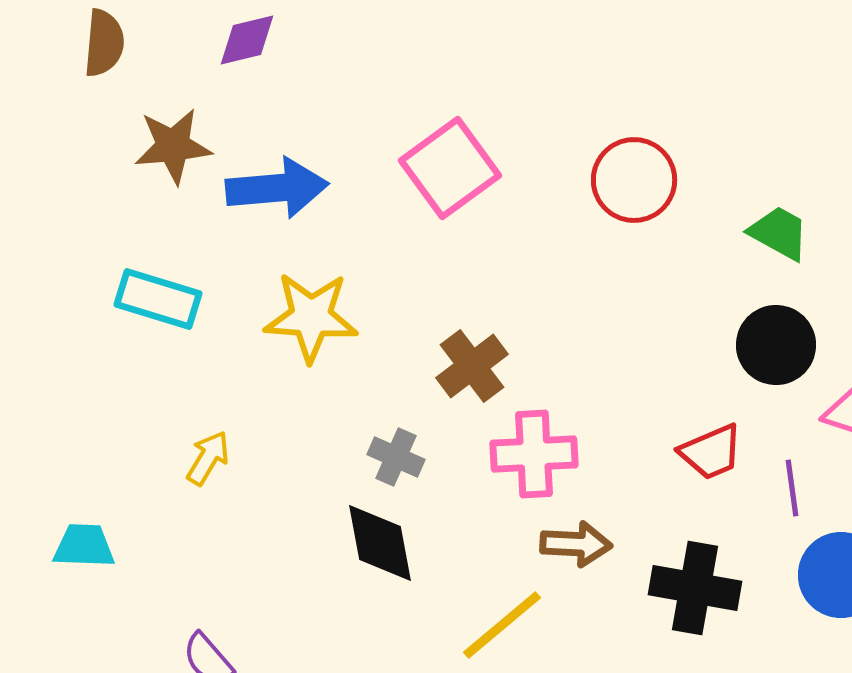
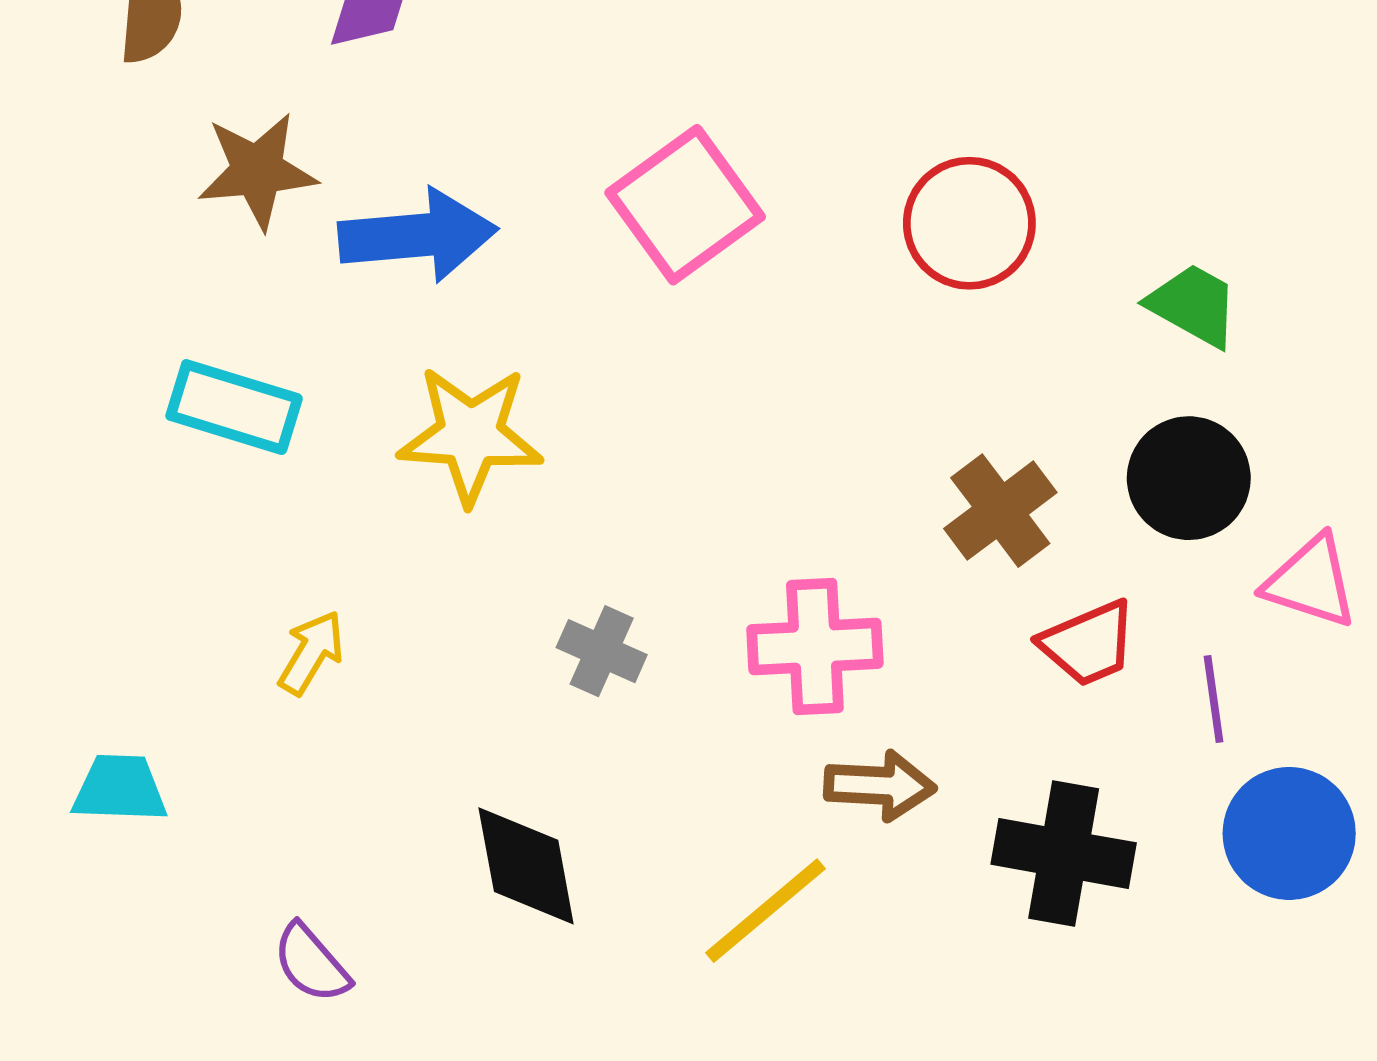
brown cross: (472, 366) -> (1000, 511), moved
black diamond: (380, 543) -> (526, 866), moved

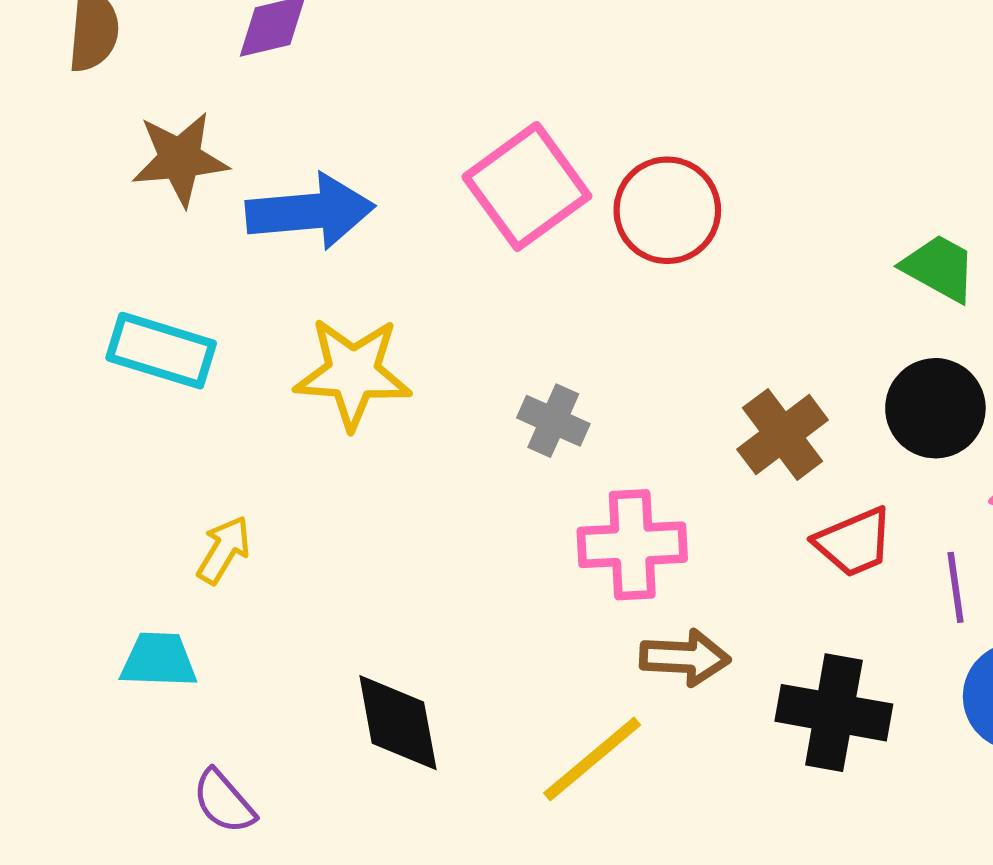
red circle: (969, 223) -> (667, 210), moved
gray cross: (602, 651) -> (553, 421), moved
cyan trapezoid: (120, 789) -> (159, 660), moved

